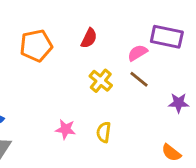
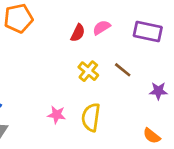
orange pentagon: (36, 46) -> (18, 18), moved
pink semicircle: (137, 53) -> (102, 28), moved
yellow semicircle: (104, 132) -> (91, 117), size x1.5

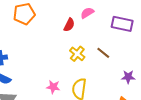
pink semicircle: (102, 28) -> (87, 13), moved
purple star: (158, 91) -> (128, 77), moved

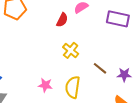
brown line: (103, 53) -> (100, 68), moved

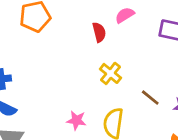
red semicircle: (62, 20) -> (99, 32), turned -40

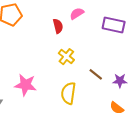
pink star: (76, 120) -> (25, 85), moved, size x1.5

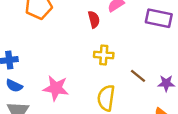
yellow cross: (66, 57) -> (104, 55), turned -35

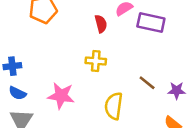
purple rectangle: (159, 18) -> (151, 23), moved
yellow cross: (104, 55) -> (96, 61), moved

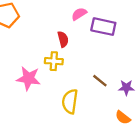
red semicircle: (101, 24) -> (63, 39), moved
pink star: (61, 96) -> (28, 78), moved

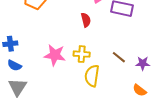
yellow cross: (54, 61) -> (82, 54), moved

